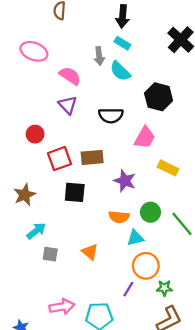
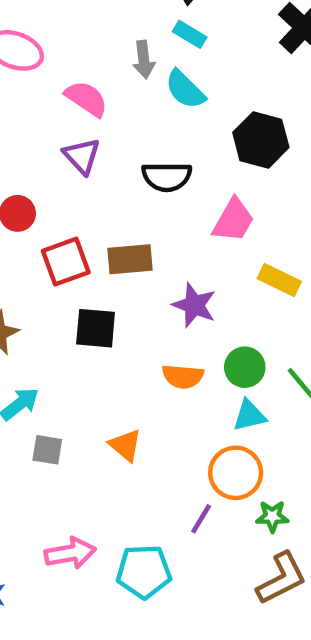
cyan triangle: (135, 238) -> (249, 415), moved

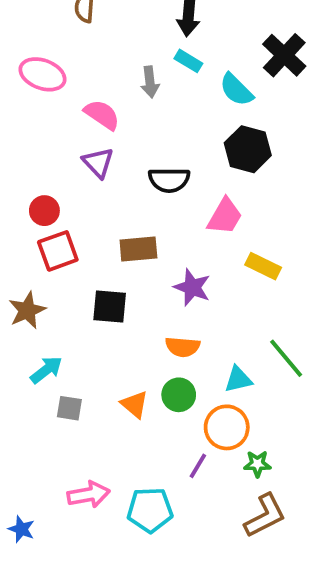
cyan semicircle: (185, 89) -> (236, 90), moved
red square: (66, 262) -> (58, 251), moved
green circle: (245, 367) -> (179, 395), moved

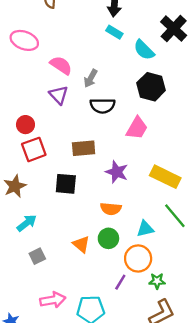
gray arrow: (150, 82) -> (91, 78), moved, turned 36
yellow rectangle: (263, 266) -> (165, 177), moved, size x1.4
gray square: (69, 408) -> (37, 256), moved, turned -35

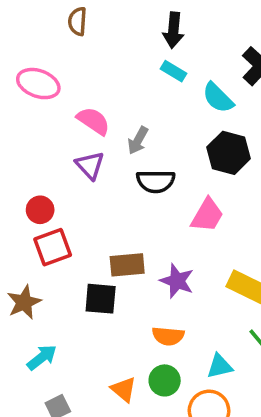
brown rectangle: (84, 148) -> (127, 265), moved

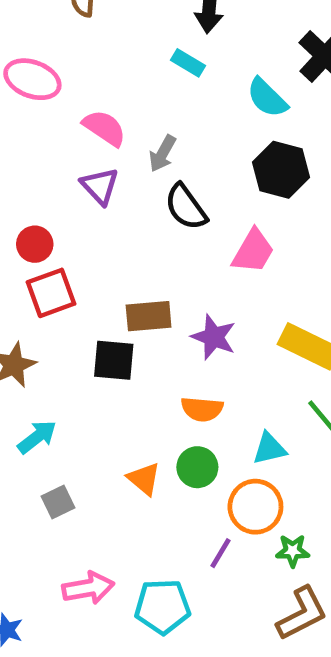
cyan rectangle: (173, 71) -> (188, 63), moved
black semicircle: (156, 181) -> (186, 207), turned 54

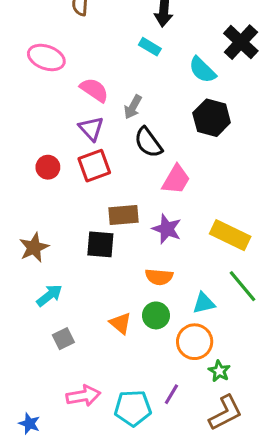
pink trapezoid: (253, 251) -> (176, 180), moved
red square: (51, 293) -> (94, 166), moved
green star: (293, 551) -> (219, 371), turned 30
purple line: (221, 553) -> (171, 394), moved

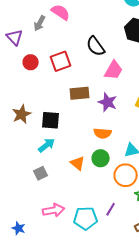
gray arrow: (133, 107) -> (40, 23), moved
purple triangle: (91, 129) -> (15, 37), moved
black square: (100, 244) -> (51, 120), moved
cyan arrow: (49, 295) -> (47, 145), moved

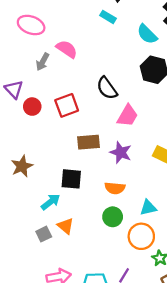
purple triangle: (15, 37) -> (14, 89), moved
black square: (51, 120) -> (71, 179), moved
orange triangle: (78, 163) -> (66, 226), moved

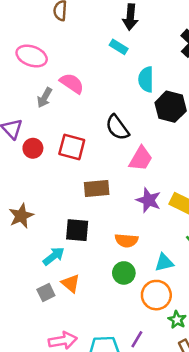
cyan semicircle: (147, 34) -> (146, 79), moved, turned 45
red square: (67, 105) -> (72, 147), turned 35
purple star: (121, 152) -> (149, 200), moved

